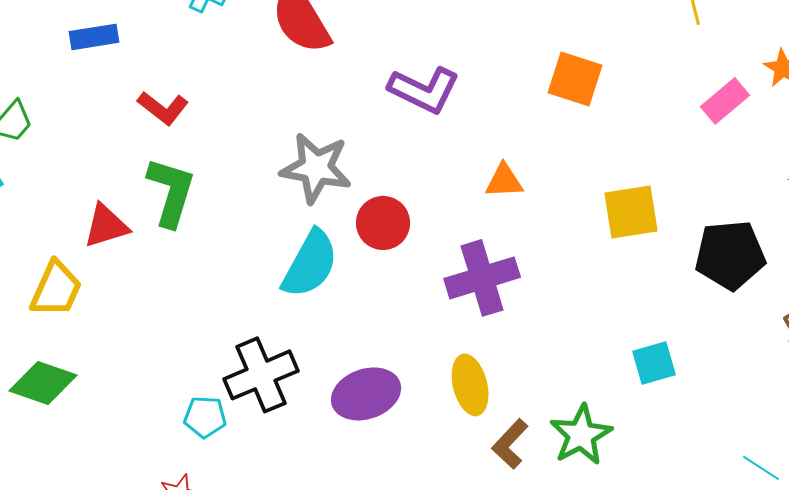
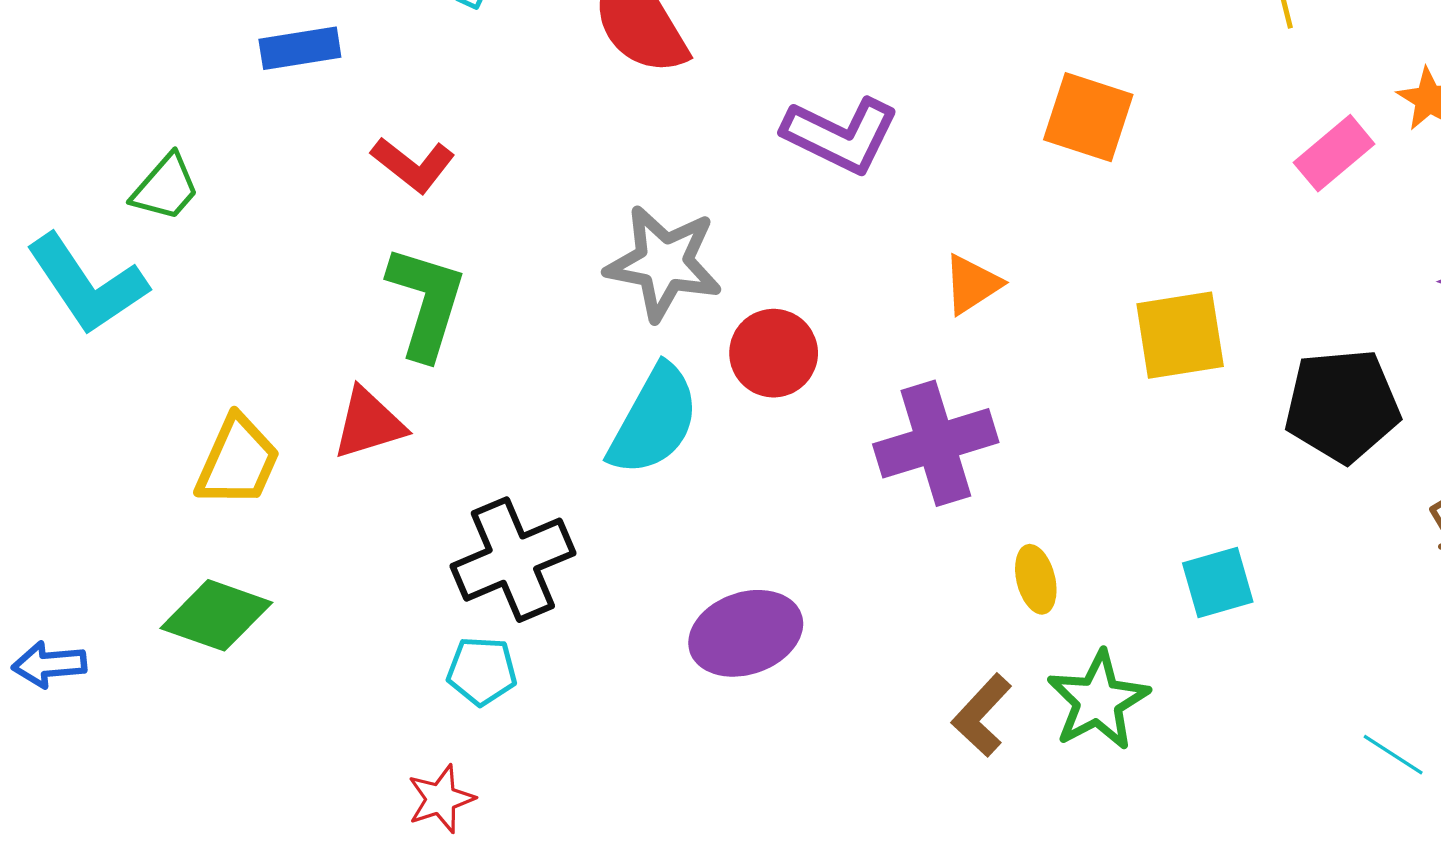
orange triangle: (504, 181) -> (972, 284), turned -30
red triangle: (106, 226) -> (369, 424), moved
black cross: (261, 375) -> (513, 560), moved
yellow ellipse: (470, 385) -> (1036, 579), moved, size x0.7

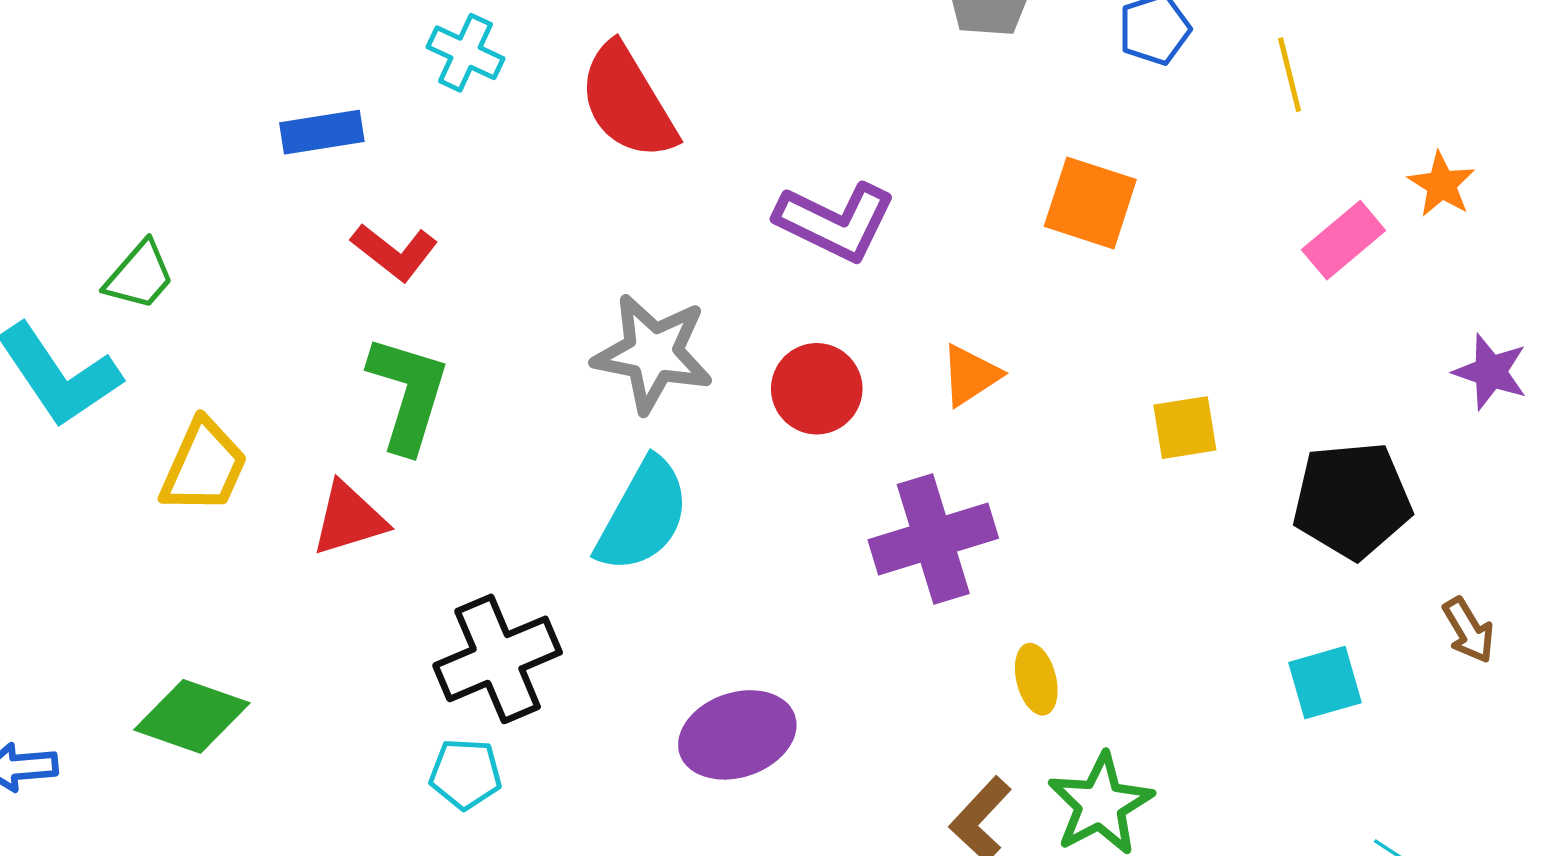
blue rectangle: (300, 48) -> (322, 132), moved
yellow square: (1180, 335) -> (1185, 428), size x0.7
red circle: (774, 353) -> (817, 389), moved
yellow trapezoid: (238, 461) -> (204, 466), moved
cyan square: (1218, 583) -> (1325, 683), moved

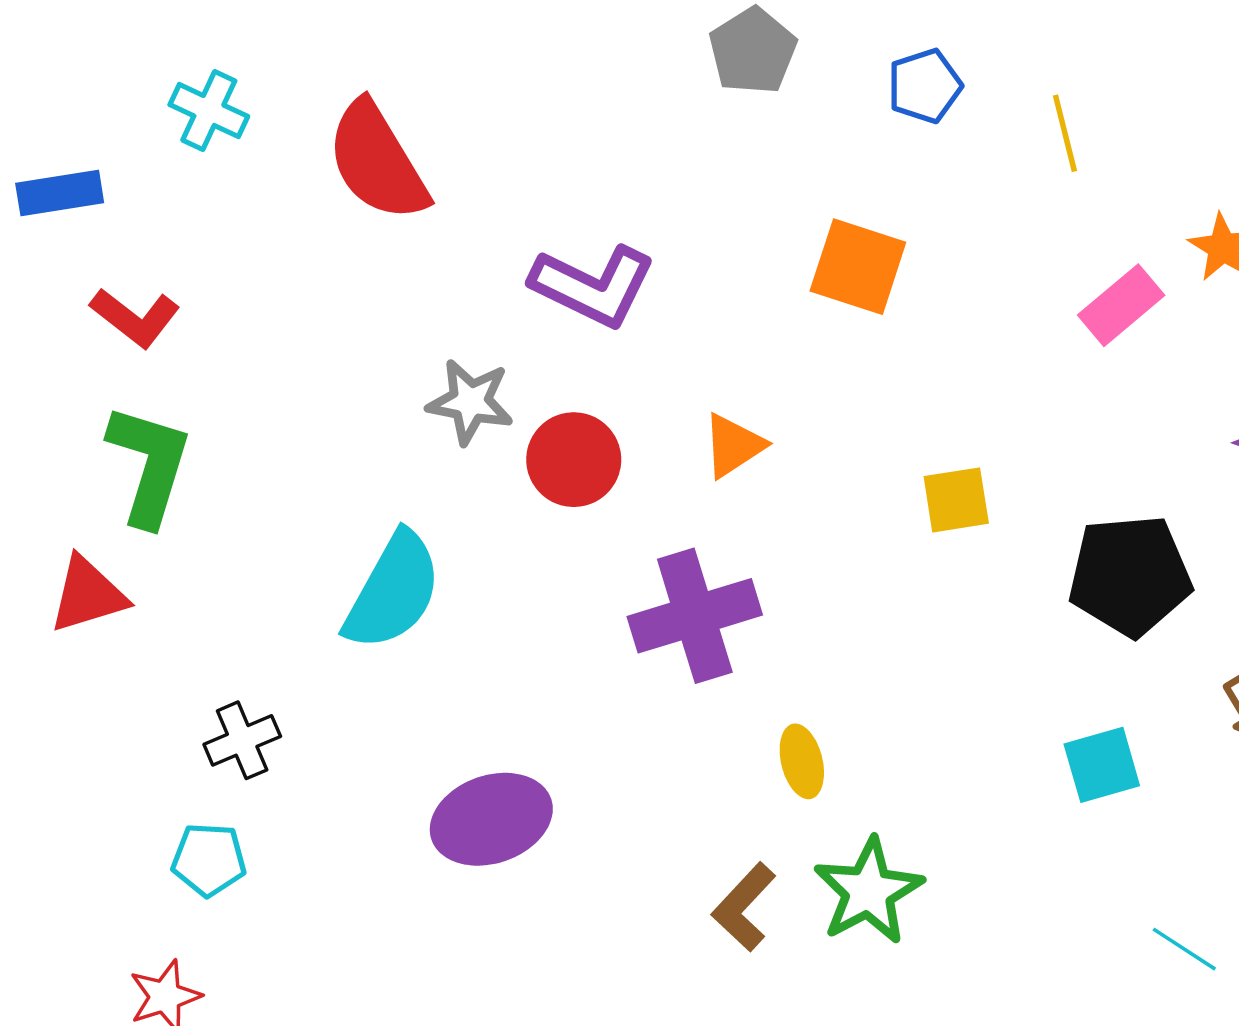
gray star: (653, 353) -> (470, 402), moved, size x0.7
black cross: (498, 659) -> (242, 740), size x0.6

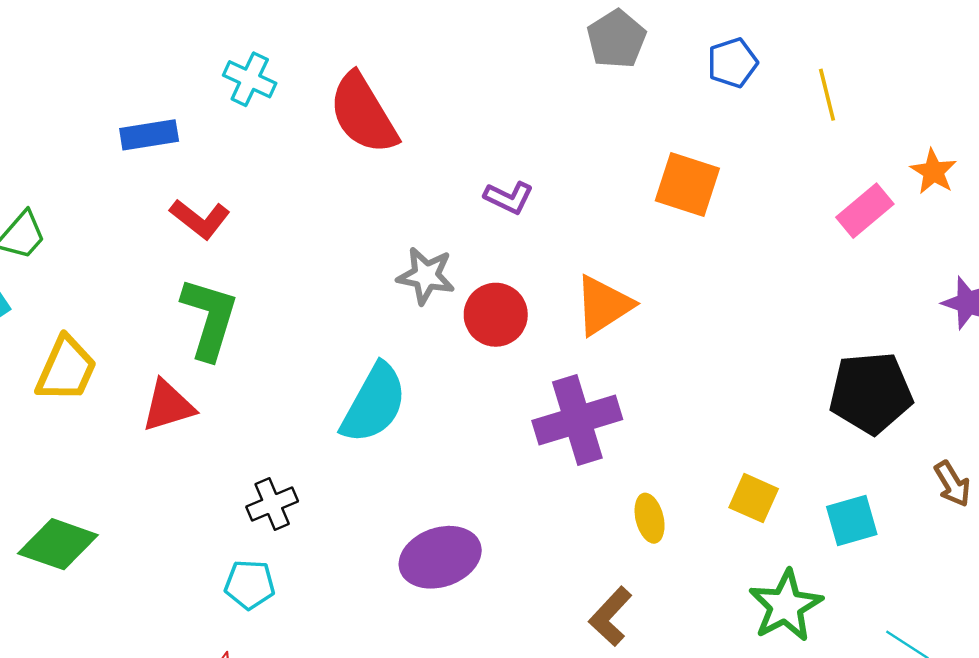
purple L-shape: (593, 286) -> (509, 198), size x0.6
orange triangle: (733, 446) -> (603, 305), size x1.4
yellow square: (956, 500) -> (754, 498), moved, turned 33
green star: (868, 891) -> (786, 606), moved

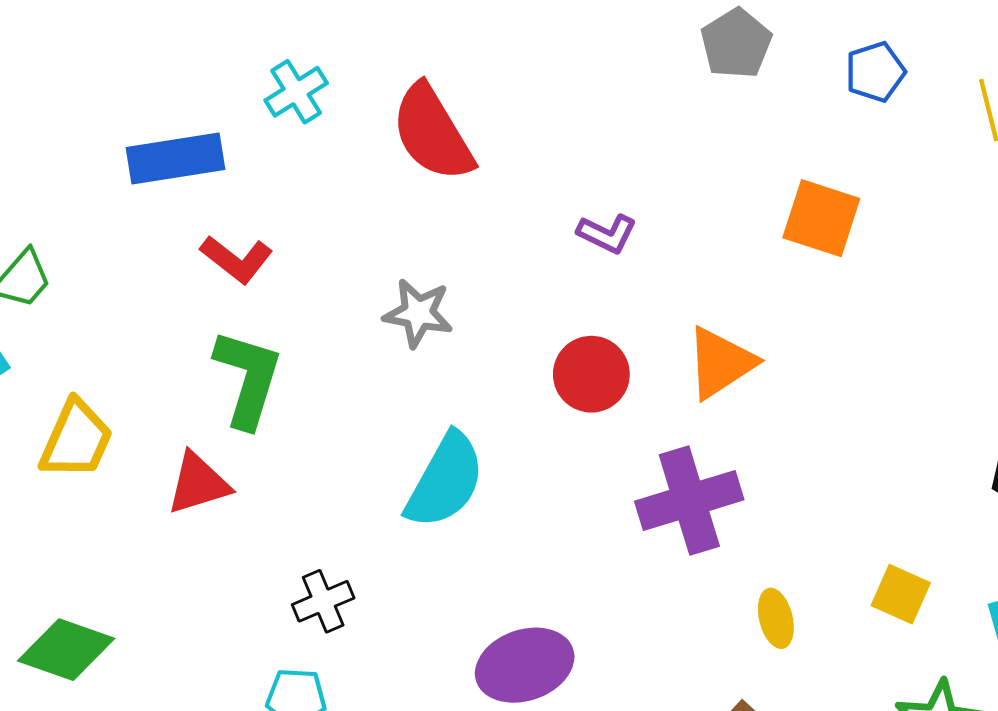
cyan cross: (250, 79) -> (296, 92), turned 33
blue rectangle: (149, 135) -> (175, 158), size x1.4
gray star: (426, 276) -> (418, 313), moved

